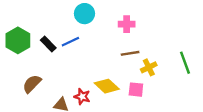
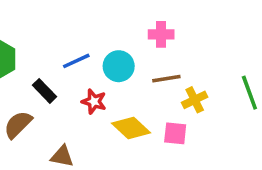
cyan circle: (84, 14) -> (119, 66), moved
black rectangle: (48, 44) -> (44, 91), moved
red star: (82, 97) -> (94, 102), moved

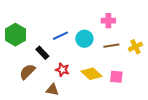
yellow cross: (195, 100) -> (135, 47), moved
red star: (94, 102) -> (62, 70), moved

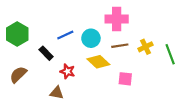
pink cross: (108, 21) -> (117, 19), size x1.5
brown semicircle: (27, 72) -> (18, 75), moved
yellow diamond: (91, 74) -> (98, 62), moved

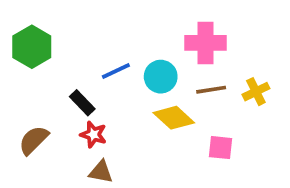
green hexagon: (17, 34) -> (32, 47), moved
red star: (67, 71) -> (93, 135), moved

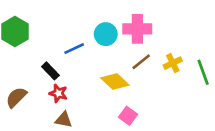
cyan circle: (161, 77) -> (106, 34), moved
brown line: (211, 90) -> (141, 62), turned -30
pink square: (220, 148) -> (128, 116), moved, turned 30

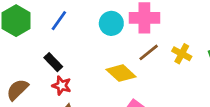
blue line: (74, 49) -> (59, 21), moved, turned -30
yellow cross: (173, 63) -> (182, 54), turned -36

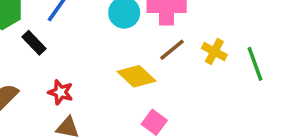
black rectangle: (53, 62) -> (34, 43), moved

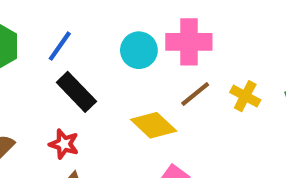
black rectangle: (34, 43) -> (76, 92), moved, size x1.4

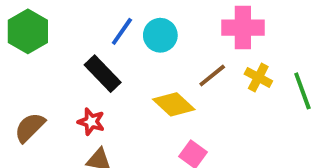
pink cross: (189, 42) -> (243, 28), moved
blue line: (60, 46) -> (122, 31), moved

